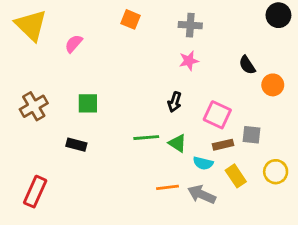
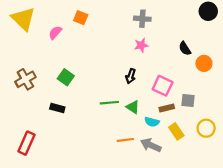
orange square: (131, 19) -> (81, 18), moved
green square: (88, 103) -> (66, 77), turned 35

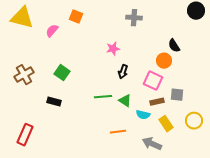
yellow triangle: (23, 19) -> (22, 18), turned -30
pink star: (141, 45) -> (113, 49), moved
orange circle: (204, 63) -> (164, 61), moved
gray arrow: (151, 145) -> (152, 144), moved

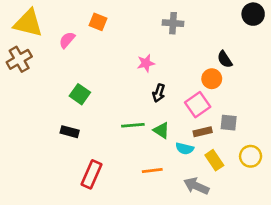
brown cross: (24, 75) -> (19, 59), moved
pink square: (153, 81) -> (198, 105), turned 30
red rectangle: (25, 135) -> (92, 174), moved

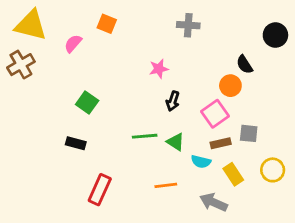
black circle: (253, 14) -> (275, 35), moved

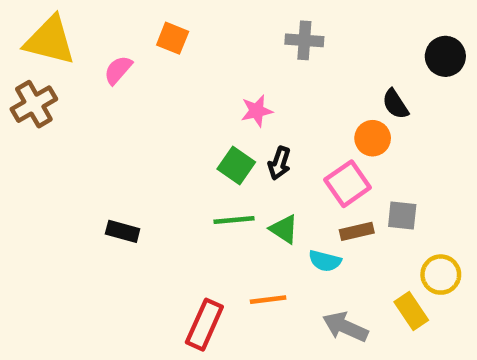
green square: (87, 103) -> (236, 165), moved
yellow rectangle: (233, 174) -> (411, 311), moved
red rectangle: (100, 190) -> (204, 325), moved

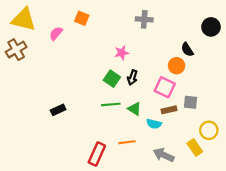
pink square: (348, 184) -> (165, 87), turned -30
black rectangle: (123, 231) -> (58, 110), turned -40

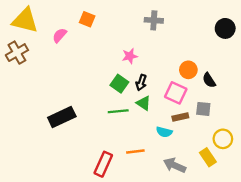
black semicircle: (187, 50) -> (209, 80), moved
green triangle: (135, 109) -> (144, 103), moved
black rectangle: (58, 110) -> (62, 117), size x1.6

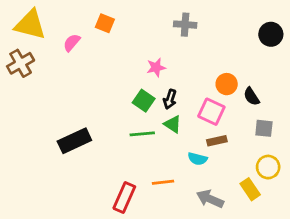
gray square: (203, 109) -> (264, 128), moved

